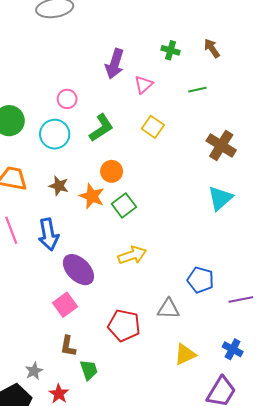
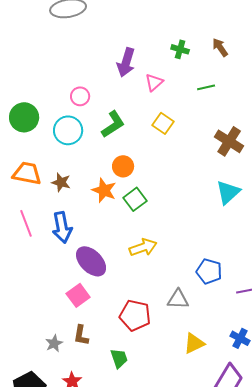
brown star: (59, 186) -> (61, 182), moved
green trapezoid: (89, 370) -> (119, 358), moved
gray star: (34, 371) -> (54, 343), moved

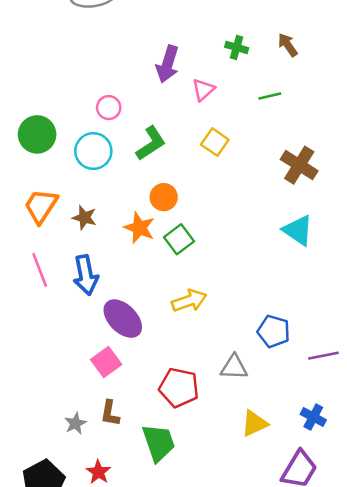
orange trapezoid: (27, 173) -> (41, 206), turned -68
cyan triangle: (228, 192) -> (298, 230), turned -44
green trapezoid: (119, 358) -> (159, 443), size x1.5

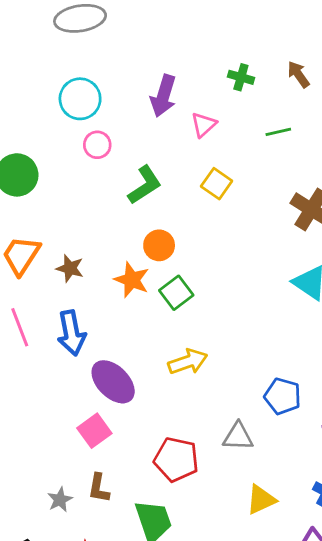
cyan circle: (93, 151) -> (80, 99), moved

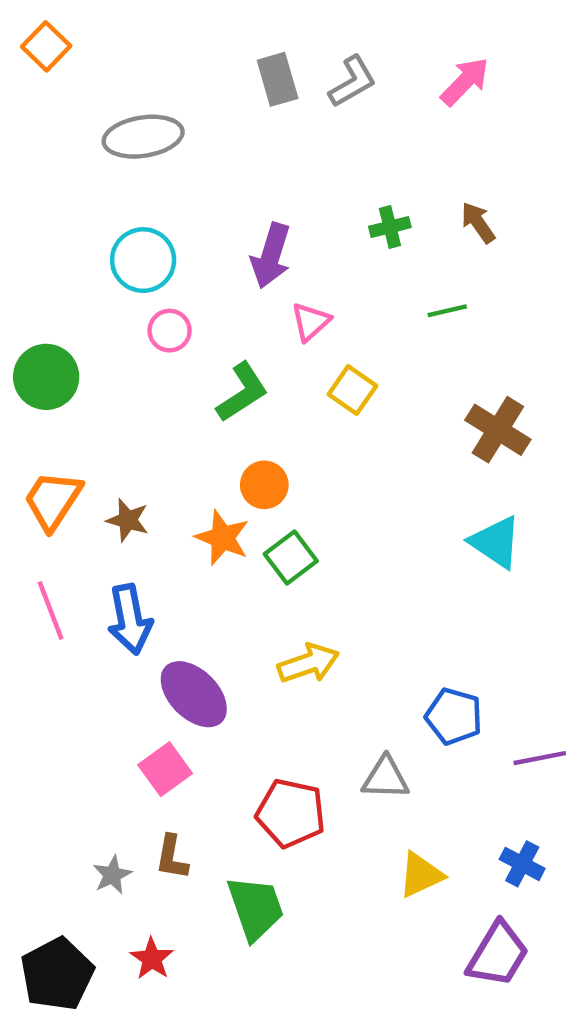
green cross: (241, 77) -> (390, 227), turned -30
pink triangle: (204, 125) -> (311, 322), moved

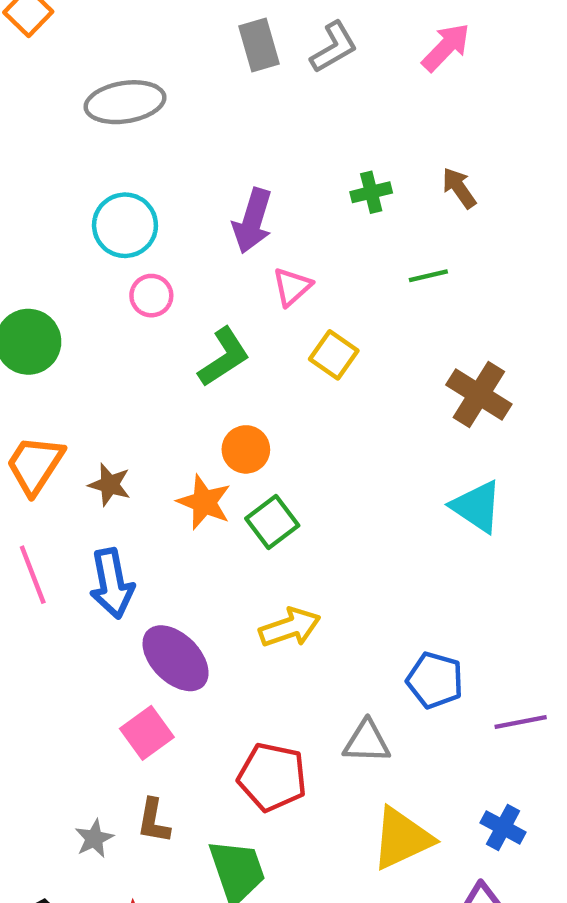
yellow triangle: (421, 875) -> (402, 838), size x1.4

